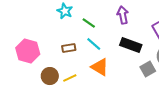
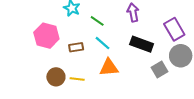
pink hexagon: (28, 51) -> (46, 36), moved
orange triangle: (100, 67) -> (109, 67), turned -36
yellow line: (70, 78) -> (77, 79), turned 32

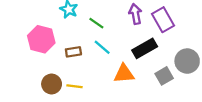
purple rectangle: (174, 29) -> (163, 20), moved
black rectangle: (142, 44) -> (145, 48), turned -50
orange triangle: (109, 67) -> (124, 74), moved

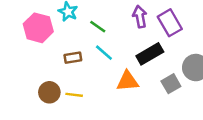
pink hexagon: (41, 39) -> (38, 28), moved

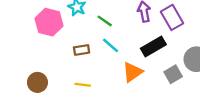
orange triangle: (128, 81) -> (133, 72), turned -30
brown circle: (49, 92) -> (37, 82), moved

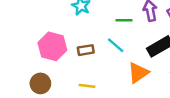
green line: (105, 21) -> (124, 20), moved, turned -35
pink hexagon: (49, 22) -> (52, 46), moved

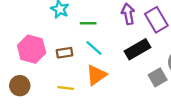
green line: (124, 20) -> (88, 23), moved
orange triangle: (138, 73) -> (96, 75), moved

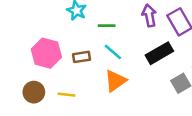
yellow line: (66, 88) -> (66, 95), moved

